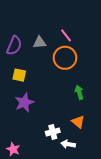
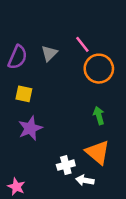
gray triangle: (40, 43) -> (49, 53), turned -40
orange circle: (65, 58) -> (99, 69), moved
orange triangle: (78, 122) -> (98, 152), size x1.5

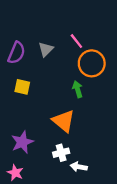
green arrow: (99, 116) -> (78, 89), moved
purple star: (30, 128) -> (22, 142), moved
orange triangle: (98, 152) -> (63, 121), moved

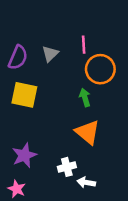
pink line: (76, 41) -> (84, 45), turned 35
yellow square: (22, 87) -> (24, 95), size x1.5
orange triangle: (63, 121) -> (87, 132), moved

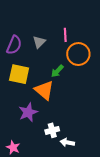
green arrow: (85, 97) -> (57, 71), moved, turned -120
orange triangle: (87, 132) -> (44, 90), moved
purple star: (24, 155) -> (28, 112), moved

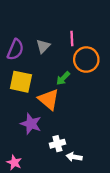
purple star: (28, 112) -> (31, 124), turned -30

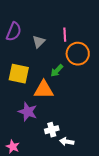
purple semicircle: (15, 50) -> (14, 32), moved
orange triangle: (49, 99) -> (44, 90), turned -40

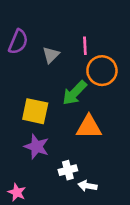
green arrow: (57, 71) -> (74, 93), size x1.5
yellow square: (19, 74) -> (35, 111), moved
orange triangle: (44, 90) -> (89, 127), moved

